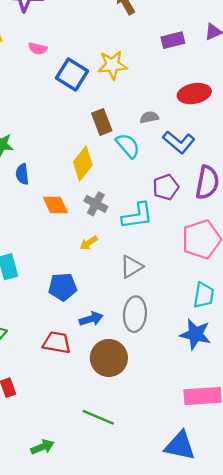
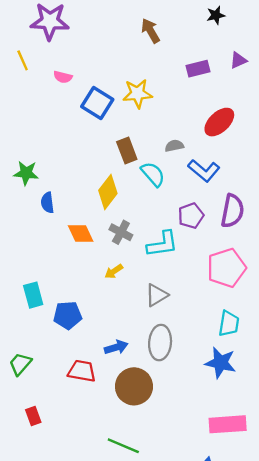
red ellipse: (194, 94) -> (219, 122), turned -32
blue pentagon: (63, 287) -> (68, 315), moved

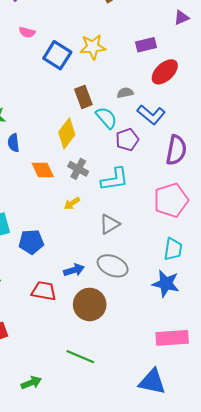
purple rectangle: (198, 69) -> (146, 45), moved
purple pentagon: (191, 216) -> (127, 140), moved
gray ellipse: (160, 343) -> (113, 266), turned -72

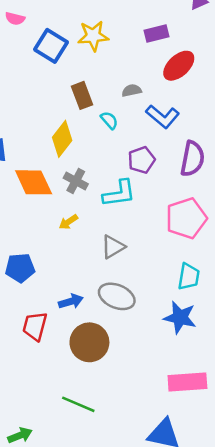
cyan semicircle: (106, 118) -> (109, 120), size x0.7
purple pentagon: (127, 140) -> (142, 160), moved
orange diamond: (43, 170) -> (34, 182), size x1.4
red trapezoid: (44, 291) -> (35, 326), turned -85

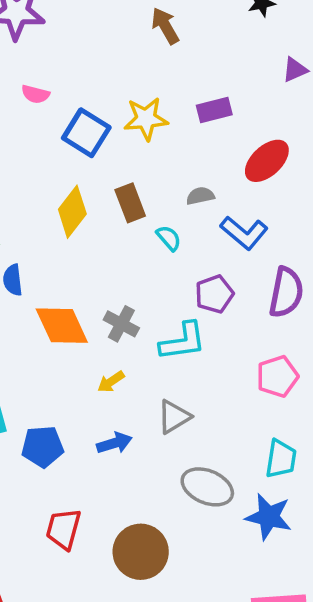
purple rectangle: (156, 33) -> (214, 110), moved
yellow diamond: (62, 139) -> (72, 212), moved
pink pentagon: (186, 218) -> (277, 376), size x0.7
gray ellipse: (117, 296) -> (207, 487), moved
blue arrow: (71, 301) -> (114, 443), moved

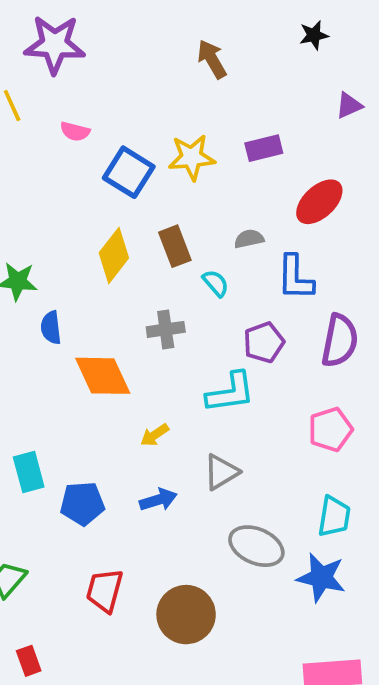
blue L-shape: (244, 233) -> (295, 278), turned 51
gray cross: (121, 324) -> (166, 329), moved, turned -36

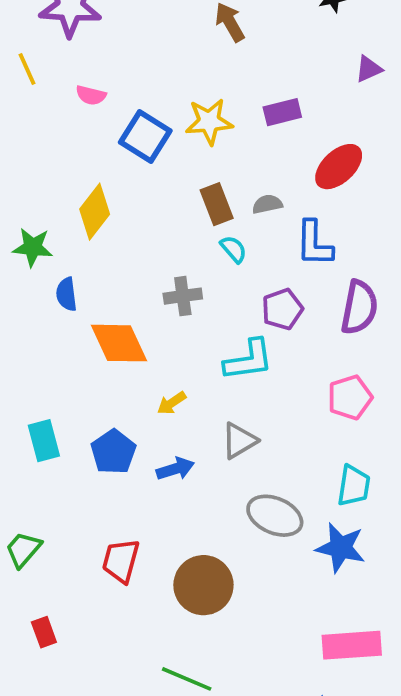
brown rectangle: (175, 246) -> (217, 204), moved
yellow diamond: (114, 255) -> (95, 212), moved
blue pentagon: (82, 503) -> (113, 452), moved, turned -30

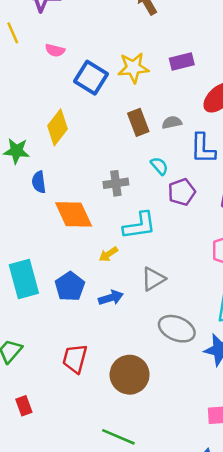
cyan semicircle: (234, 249) -> (159, 166), moved
cyan L-shape: (249, 360) -> (139, 226), moved
cyan rectangle: (44, 441) -> (24, 279), size x1.4

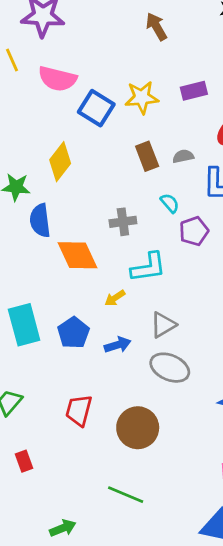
pink semicircle: (55, 50) -> (57, 79), size x1.8
blue semicircle: (39, 182) -> (40, 220), size x1.4
gray ellipse: (177, 329) -> (170, 368), moved

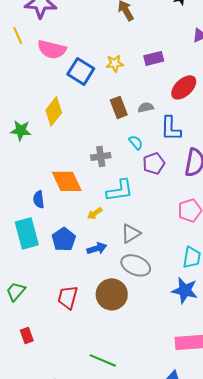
yellow star: (142, 97) -> (115, 63), size x0.7
blue semicircle: (40, 220) -> (39, 199), moved, size x0.7
brown circle: (138, 428) -> (112, 294), moved

